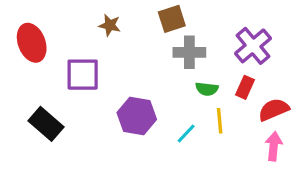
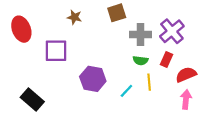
gray cross: (189, 52) -> (140, 35), moved
black rectangle: (46, 124) -> (32, 99), moved

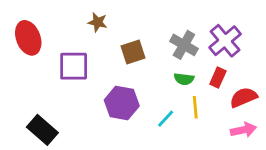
brown square: (117, 13) -> (133, 52), moved
gray cross: (140, 35) -> (184, 45), turned 30
pink arrow: (186, 99) -> (243, 130), turned 72

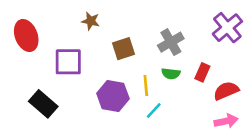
purple cross: (225, 41) -> (227, 28), moved
gray cross: (184, 45) -> (171, 42), turned 30
yellow line: (195, 107) -> (146, 85), moved
black rectangle: (42, 130) -> (43, 104), moved

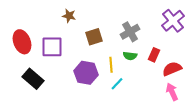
red ellipse: (26, 36) -> (22, 42), moved
pink arrow: (226, 121) -> (172, 92), turned -102

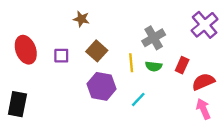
brown square: (94, 37) -> (97, 51), moved, turned -30
purple square: (52, 47) -> (61, 56), size x0.6
yellow line: (111, 65) -> (131, 63), moved
black rectangle: (33, 79) -> (17, 104), moved, turned 60

